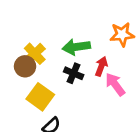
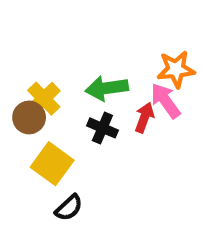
pink arrow: (115, 84) -> (165, 101), moved

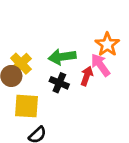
orange star: (176, 69) -> (107, 44), turned -30
yellow square: (52, 164) -> (26, 106), turned -32

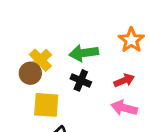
pink arrow: (100, 65) -> (124, 108), moved, turned -40
red arrow: (87, 76) -> (124, 80), moved, turned 48

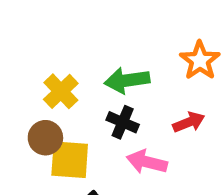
brown circle: (30, 73) -> (45, 138), moved
pink arrow: (124, 108) -> (147, 162), moved

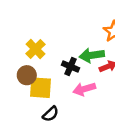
green arrow: (127, 80) -> (92, 55), moved
pink arrow: (147, 162) -> (84, 89), turned -30

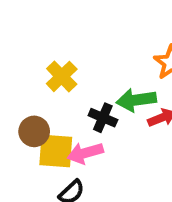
yellow cross: (36, 49) -> (62, 76), moved
pink arrow: (84, 89) -> (85, 153), moved

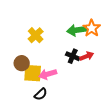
green arrow: (136, 100) -> (77, 30), moved
black cross: (103, 118) -> (73, 56), moved

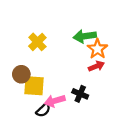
orange star: (92, 28) -> (97, 49), moved
black cross: (73, 56) -> (80, 94), moved
pink arrow: (48, 74) -> (55, 101), moved

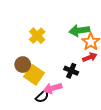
yellow square: (34, 86) -> (34, 75), turned 30
black cross: (80, 94) -> (71, 71), moved

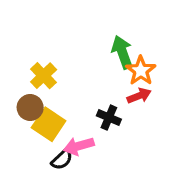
green arrow: (79, 30) -> (122, 52), turned 78
yellow cross: (37, 36) -> (44, 76), moved

